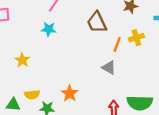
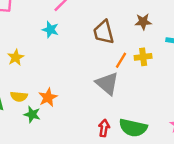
gray triangle: (109, 68) -> (107, 83), size x1.5
orange star: (70, 93) -> (48, 97), moved

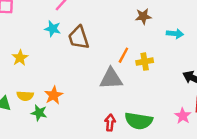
brown trapezoid: (104, 32) -> (79, 38), moved
yellow cross: (143, 57) -> (145, 62), moved
gray triangle: (107, 83) -> (111, 79), turned -40

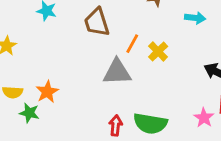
brown trapezoid: (79, 38) -> (97, 22), moved
yellow cross: (145, 62) -> (158, 52), turned -35

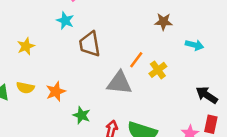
brown trapezoid: (97, 22) -> (90, 44), moved
green star: (29, 113) -> (82, 115), moved

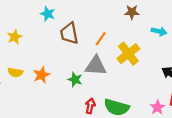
orange line: (136, 60) -> (101, 39), moved
yellow cross: (158, 70) -> (128, 54), size x1.5
green star: (82, 115) -> (75, 79), moved

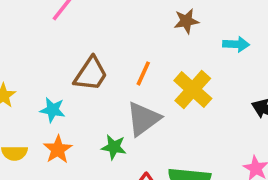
cyan star: (48, 14) -> (53, 110), moved
brown trapezoid: (69, 33) -> (91, 74), turned -125
gray triangle: (96, 66) -> (143, 119), turned -30

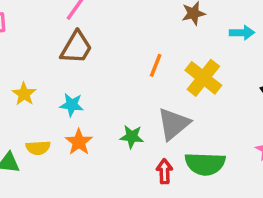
brown trapezoid: (91, 74) -> (76, 47), moved
gray triangle: (143, 119) -> (173, 124), moved

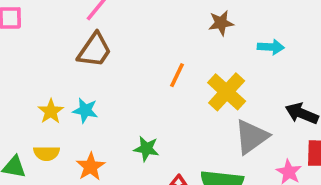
yellow star: (24, 94) -> (51, 111), moved
gray triangle: (173, 124) -> (251, 137), moved
orange star: (79, 142) -> (90, 167), moved

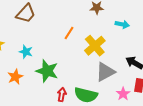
cyan star: (85, 110) -> (26, 52), moved
green star: (146, 149) -> (47, 71), size x1.6

